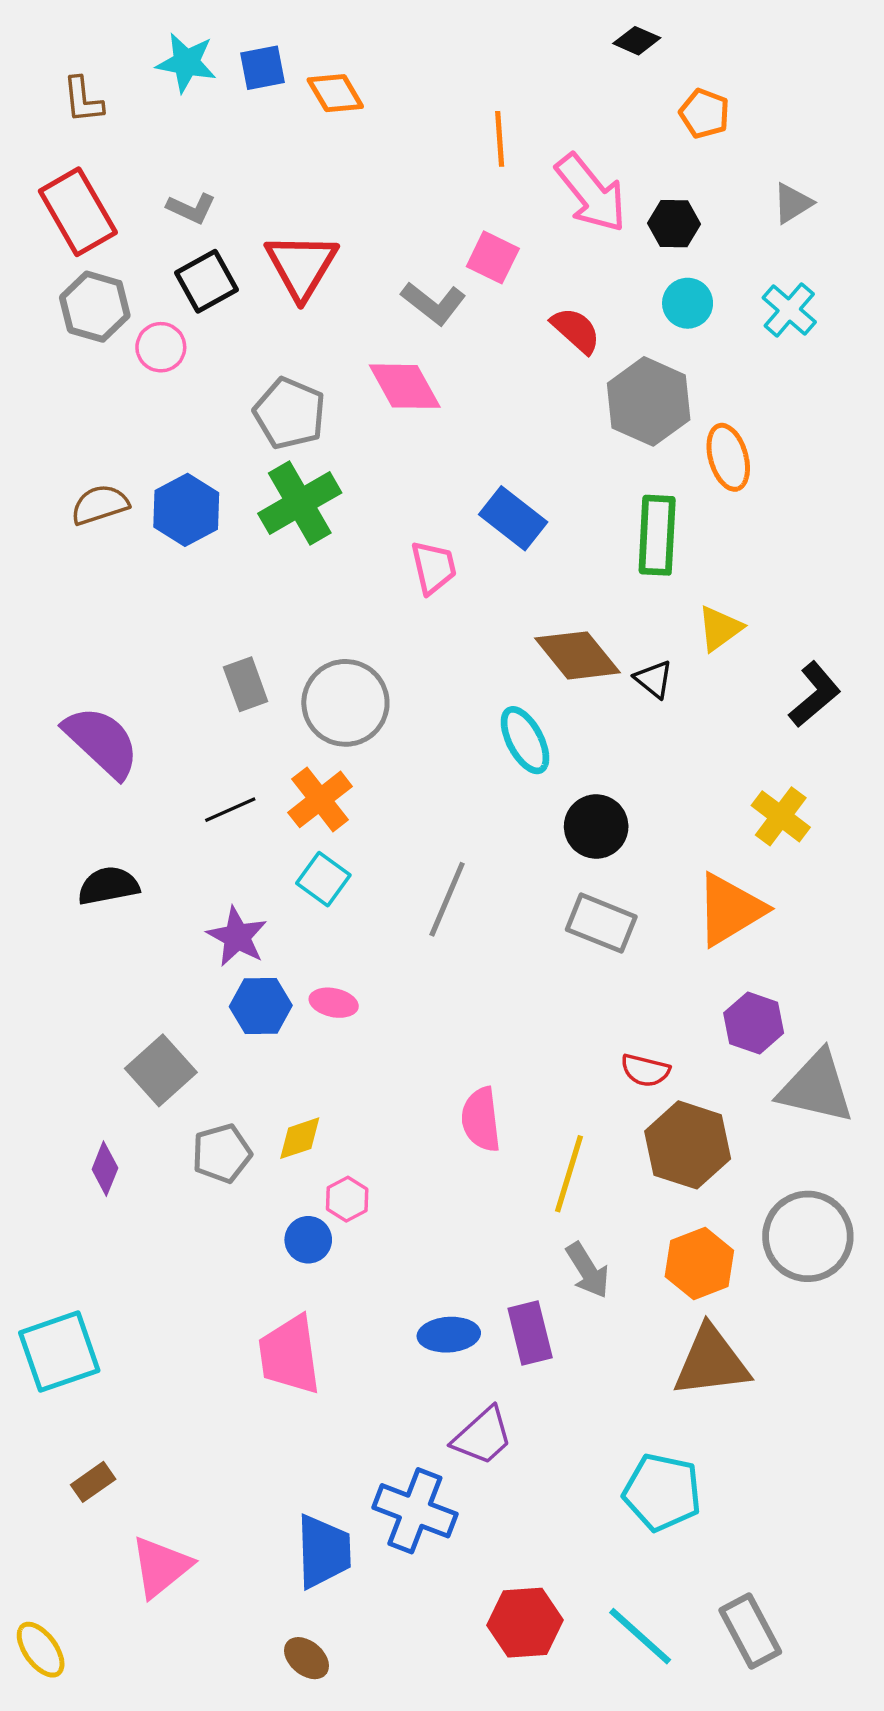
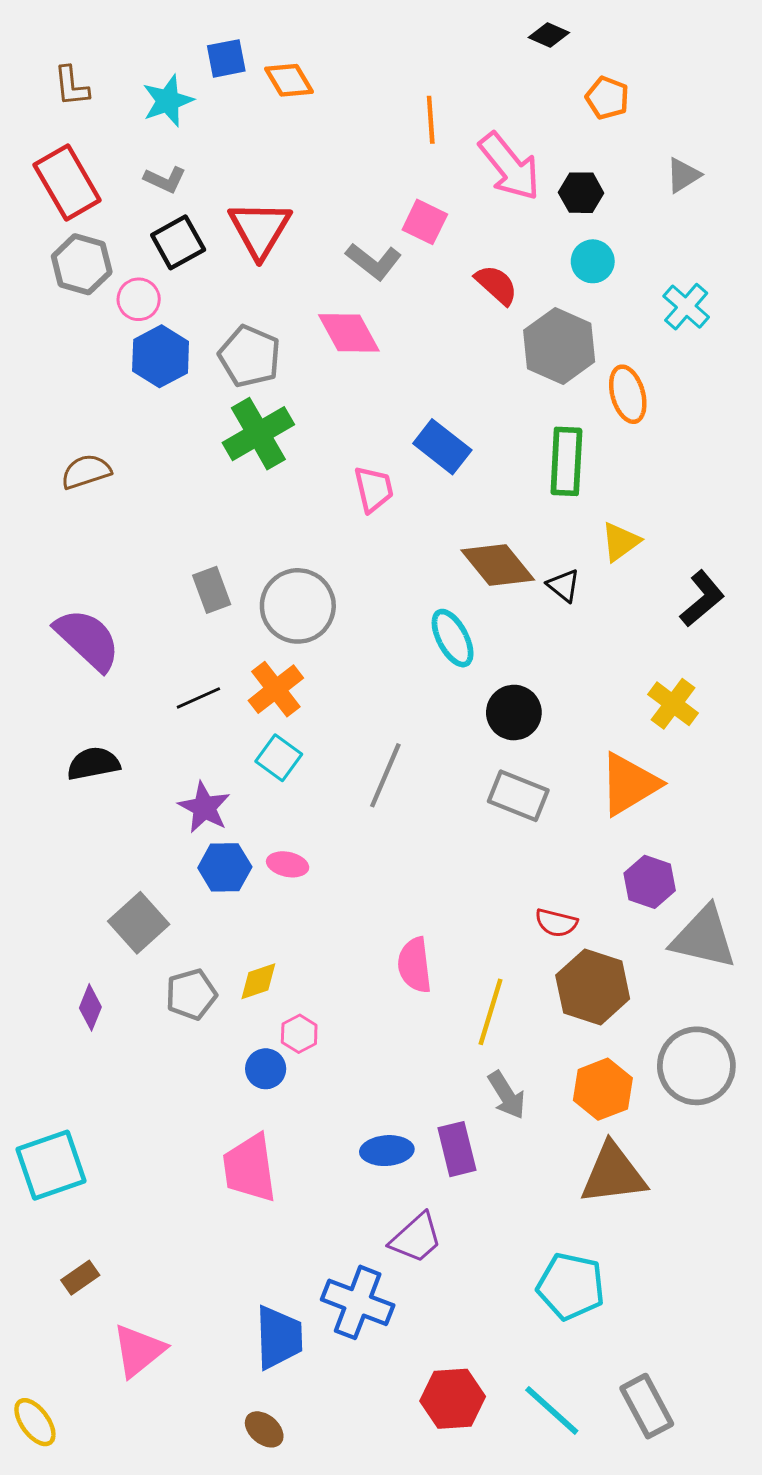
cyan star: (186, 63) -> (168, 101), moved, turned -30
cyan cross: (789, 310) -> (686, 307), moved
brown semicircle: (100, 505) -> (86, 472), moved
blue hexagon: (186, 510) -> (161, 356), moved

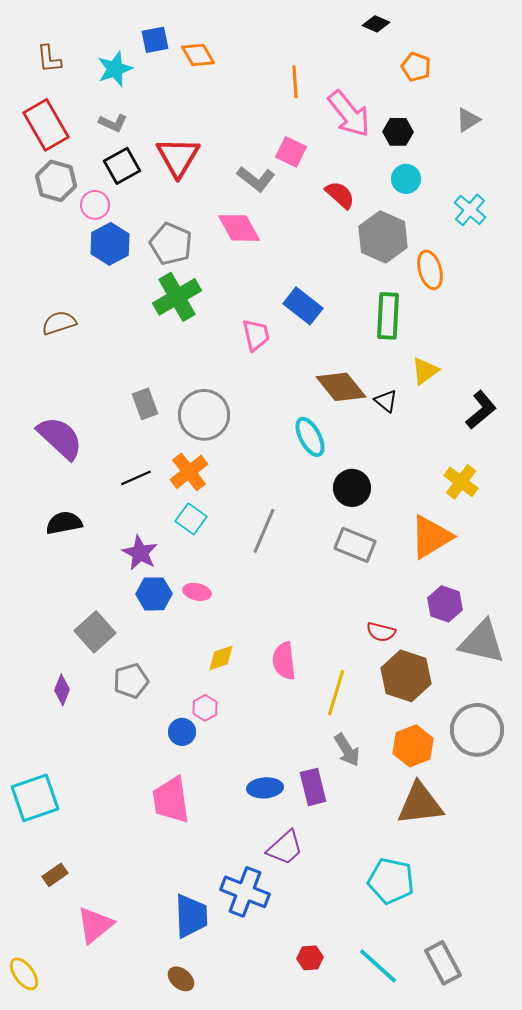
yellow diamond: (258, 981) -> (221, 658), moved
red hexagon: (453, 1399) -> (310, 958), size x0.6

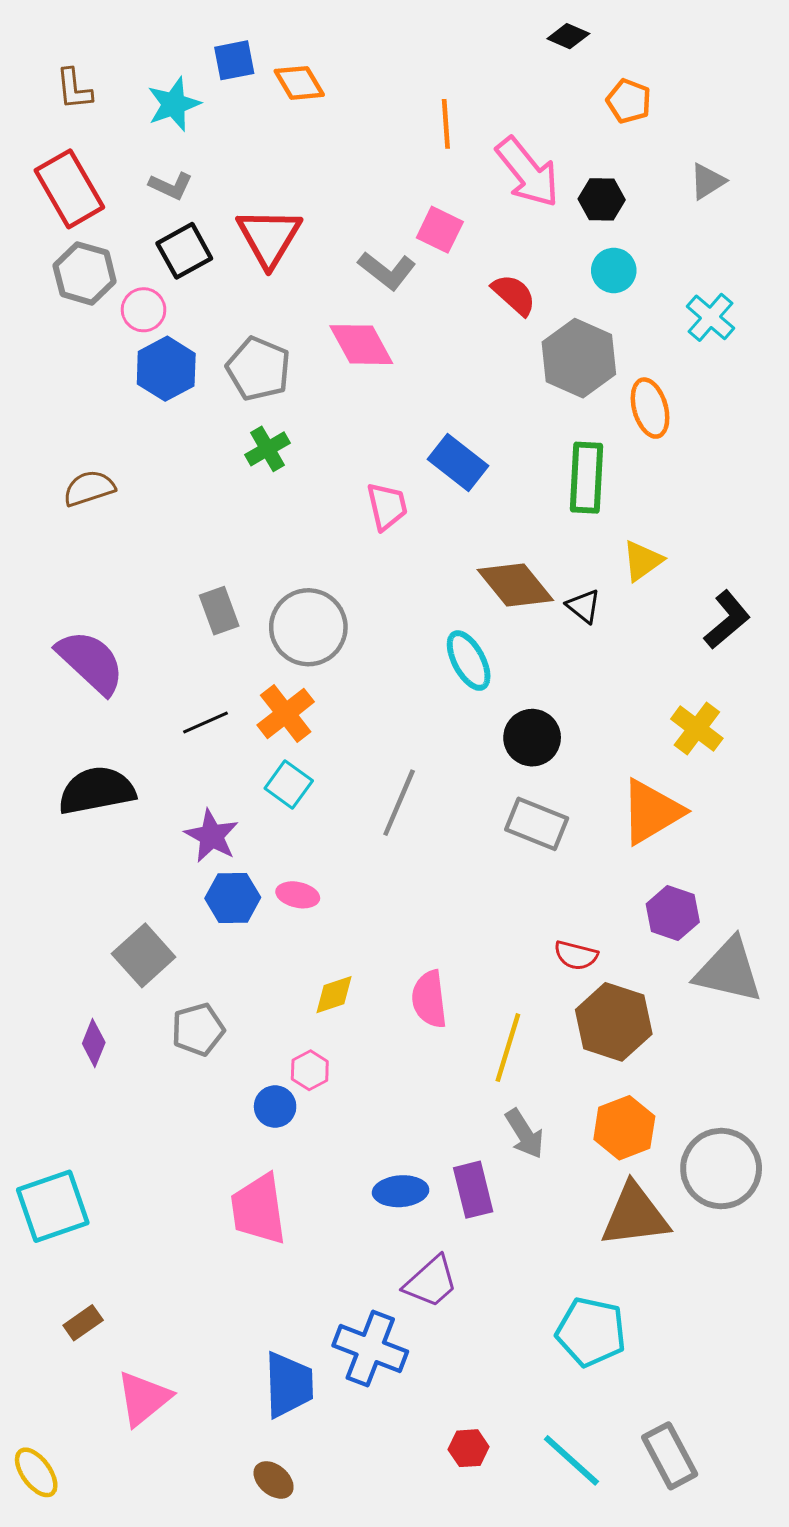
green cross: (177, 297) -> (268, 449), size x0.6
black semicircle: (64, 523) -> (97, 791), size x1.4
gray circle: (477, 730) -> (721, 1169), moved

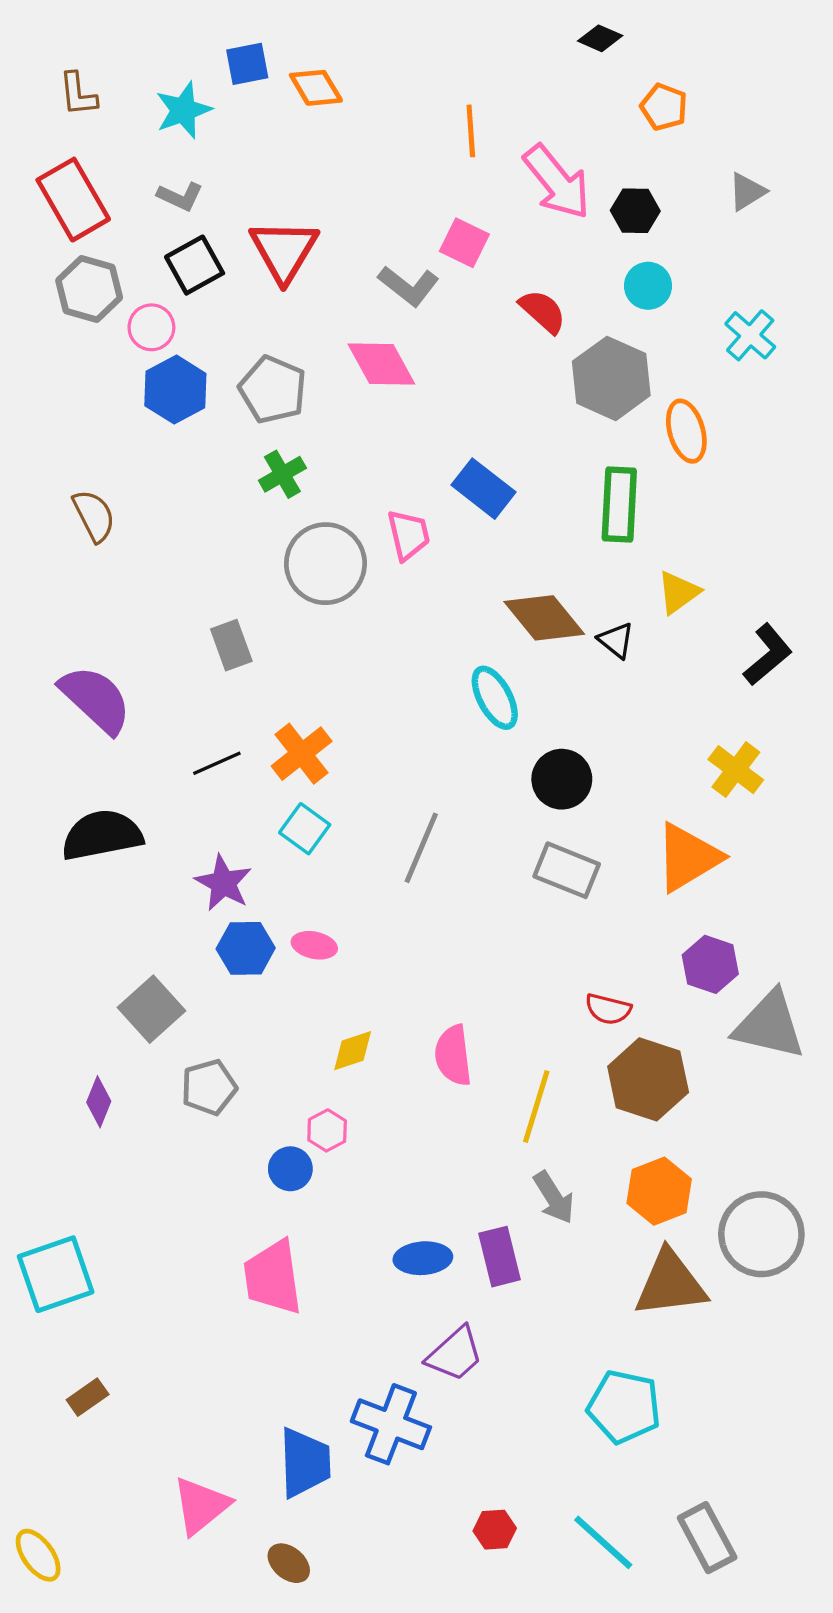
brown semicircle: (89, 488) -> (94, 516), turned 81
gray circle: (308, 627) -> (325, 564), moved
pink triangle: (144, 1398) -> (201, 1506), moved

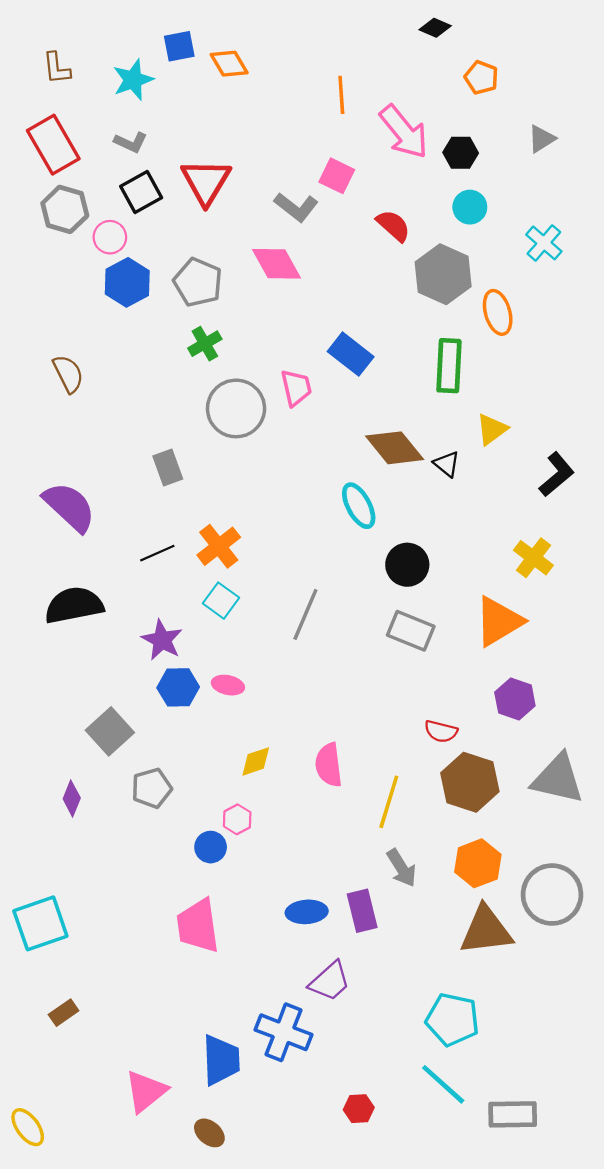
gray triangle: (769, 1025) -> (558, 779), moved
gray rectangle: (707, 1538) -> (513, 1114), turned -63
cyan line: (603, 1542) -> (443, 1084), moved

